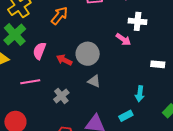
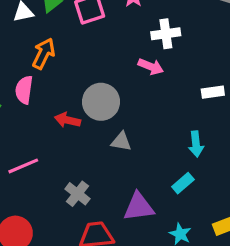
pink semicircle: (39, 51) -> (24, 90), moved
gray cross: (61, 96) -> (77, 194), moved

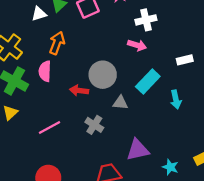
cyan rectangle: (183, 183) -> (148, 81), moved, size x1.5
gray cross: (77, 194) -> (94, 125), moved

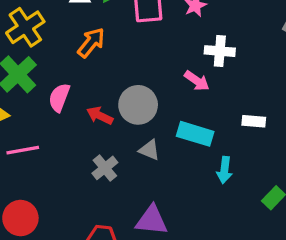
pink semicircle: (45, 71) -> (59, 98), moved
cyan rectangle: (148, 81) -> (195, 134), turned 45
pink line: (49, 128) -> (23, 150), moved

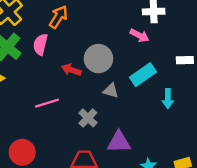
pink semicircle: (59, 98) -> (40, 44), moved
cyan rectangle: (195, 134) -> (143, 75), turned -45
pink line: (23, 150) -> (47, 103), moved
gray cross: (105, 168) -> (88, 118), moved

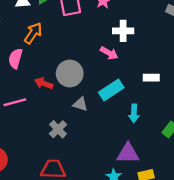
pink line: (47, 103) -> (15, 102), moved
purple triangle: (119, 142) -> (128, 153), moved

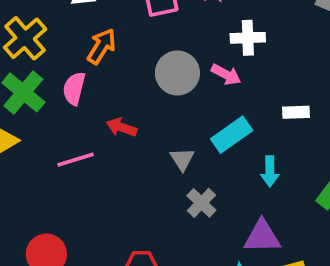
gray circle: (70, 74) -> (177, 73), moved
gray triangle: (80, 104) -> (182, 159), turned 42
gray cross: (58, 129) -> (201, 203), moved

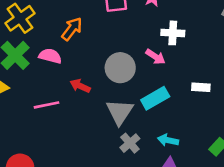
gray circle: (177, 73) -> (120, 68), moved
pink semicircle: (74, 88) -> (50, 56), turned 85
gray triangle: (182, 159) -> (120, 112), size x1.6
cyan arrow: (270, 171) -> (168, 140), moved, turned 96

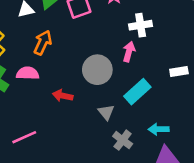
pink arrow: (155, 57) -> (129, 52), turned -96
pink line: (46, 105) -> (24, 137), moved
gray triangle: (120, 112) -> (106, 112), size x0.6

